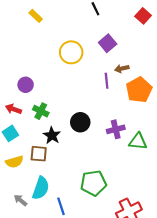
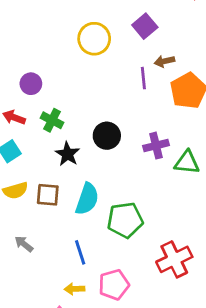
brown square: (39, 154) -> (48, 195), moved
cyan semicircle: (41, 188) -> (87, 199), moved

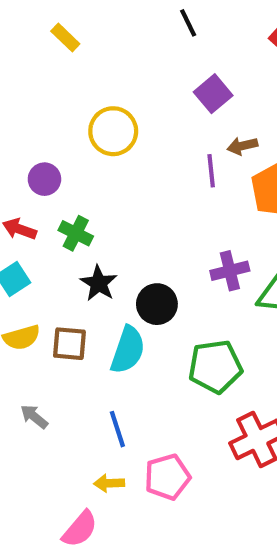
yellow circle: (94, 39) -> (113, 131), moved
black circle: (107, 136) -> (157, 304), moved
green pentagon: (125, 220) -> (215, 367), moved

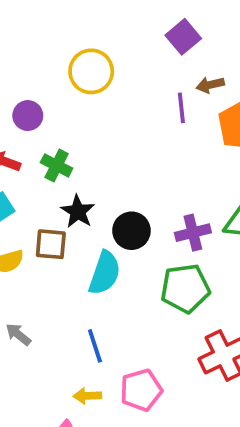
purple cross: (230, 271) -> (193, 233), moved
brown square: (69, 344) -> (51, 244), moved

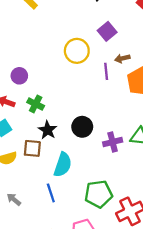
yellow circle: (91, 71) -> (77, 51), moved
black circle: (131, 231) -> (82, 127), moved
green pentagon: (185, 288) -> (99, 194), moved
blue line: (95, 346) -> (51, 193), moved

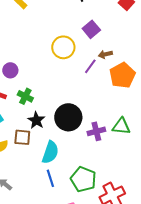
purple line: (106, 71) -> (90, 66), turned 42
black circle: (82, 127) -> (68, 117), size x1.4
blue line: (51, 193) -> (50, 178), moved
green pentagon: (99, 194) -> (83, 179), turned 30

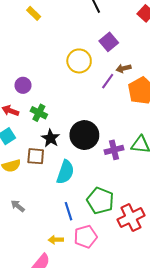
blue line: (50, 178) -> (69, 211), moved

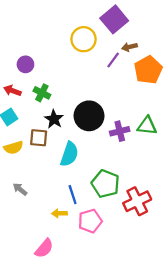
purple square: (109, 42) -> (114, 19), size x1.4
yellow arrow: (56, 240) -> (59, 213), moved

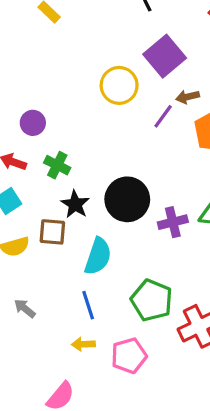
blue line: (73, 195) -> (88, 305), moved

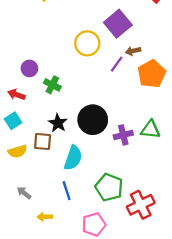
green cross: (57, 165) -> (52, 85), moved
yellow arrow: (83, 344) -> (45, 217), moved

